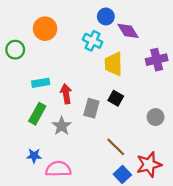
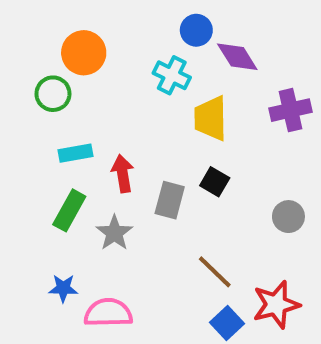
green circle: (15, 50) -> (53, 94), moved

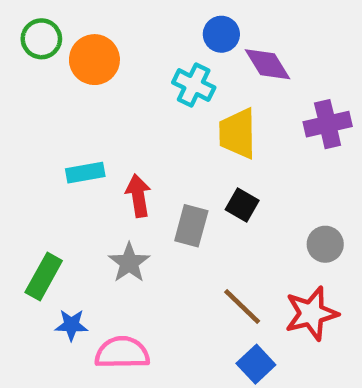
green circle: (53, 94) -> (41, 39), moved
green rectangle: (69, 210) -> (44, 277), moved
red star: (276, 305) -> (311, 313), moved

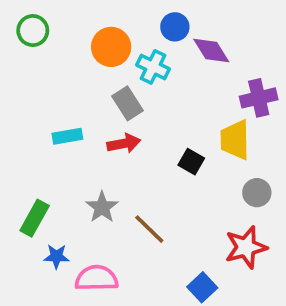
orange circle: (94, 60) -> (111, 47), moved
yellow trapezoid: (238, 133) -> (235, 140), moved
red arrow: (138, 196) -> (124, 143), moved, turned 88
gray rectangle: (191, 226) -> (127, 103), moved, turned -48
brown line: (242, 307) -> (149, 229), moved

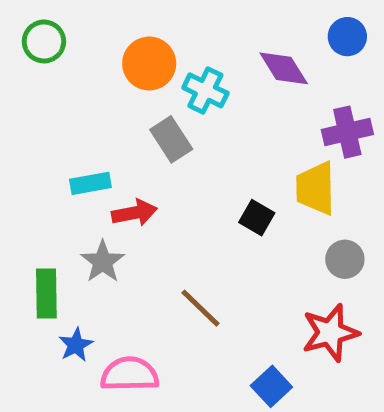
blue circle: (175, 27) -> (347, 37), moved
red arrow: (124, 143) -> (134, 213), moved
gray star: (102, 207) -> (103, 262), moved
green rectangle: (35, 218) -> (46, 293), turned -30
blue star: (56, 256) -> (76, 345), turned -30

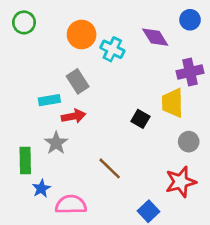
gray rectangle: (171, 139) -> (78, 81), moved

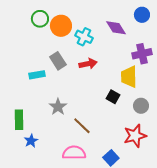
green circle: (24, 22) -> (40, 19), moved
red arrow: (74, 116) -> (88, 64), moved
black square: (140, 119) -> (113, 97), moved
gray star: (56, 143) -> (58, 107), moved
pink semicircle: (71, 205) -> (74, 153), moved

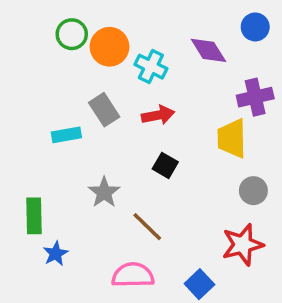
black square: (113, 97) -> (165, 165), moved

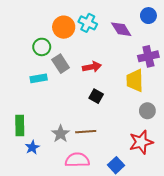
green circle: (72, 34) -> (42, 47), moved
cyan cross: (151, 67) -> (88, 23), moved
gray star: (104, 192) -> (61, 134), moved
brown line: (147, 227) -> (86, 132), turned -48

